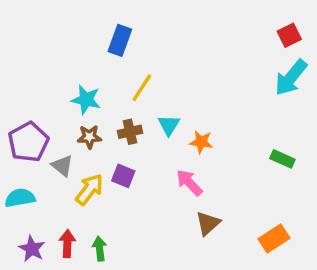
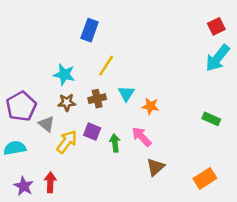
green arrow: (100, 249) -> (115, 143), moved

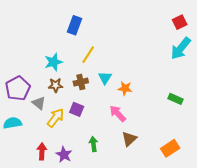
cyan star: (64, 75) -> (53, 62), turned -30
green arrow: (115, 143) -> (93, 144), moved
purple star: (24, 186) -> (64, 155), moved

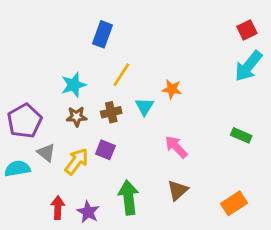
orange star: (125, 88) -> (172, 89), moved
gray triangle: (39, 103) -> (46, 153), moved
pink arrow: (118, 114) -> (176, 147), moved
green arrow: (93, 144) -> (129, 197), size x1.6

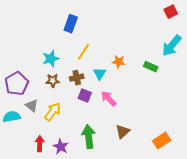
red square: (247, 30) -> (171, 12), moved
green rectangle: (241, 135) -> (151, 67), moved
pink arrow: (176, 147) -> (109, 99), moved
purple square: (105, 150) -> (85, 96), moved

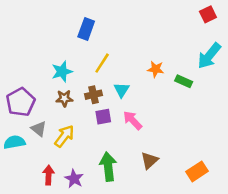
orange star: (119, 62) -> (156, 69), moved
purple square: (85, 96) -> (103, 117), turned -32

